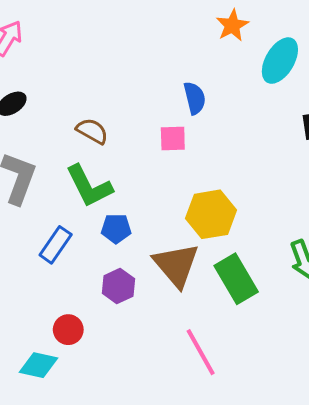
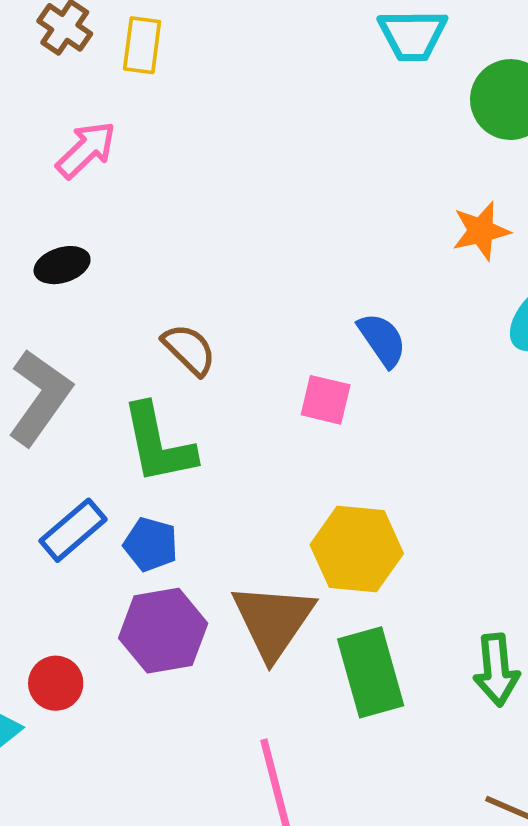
blue semicircle: (195, 98) -> (382, 340), turned -36
blue pentagon: (116, 229) -> (151, 544), moved
purple hexagon: (118, 286) -> (163, 631), size x1.4

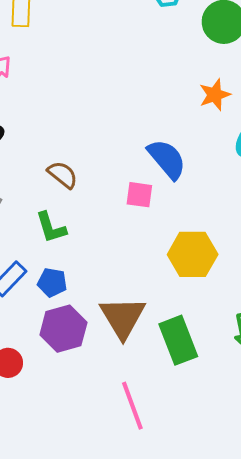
blue semicircle: (382, 340) -> (167, 159), size x1.4
green L-shape: (158, 444) -> (51, 227), size x0.7
yellow hexagon: (357, 549) -> (193, 254), moved

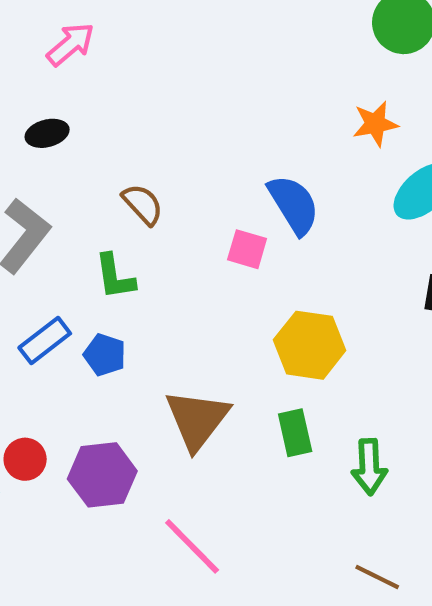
purple hexagon: (63, 329) -> (102, 475), moved
green rectangle: (178, 340) -> (295, 433), moved, size x0.7
pink line: (132, 406) -> (192, 546), turned -33

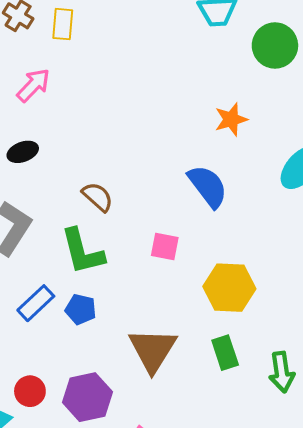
orange star: (375, 124) -> (231, 119), moved
pink square: (247, 249) -> (165, 247), moved
green L-shape: (115, 277) -> (82, 252), size x1.4

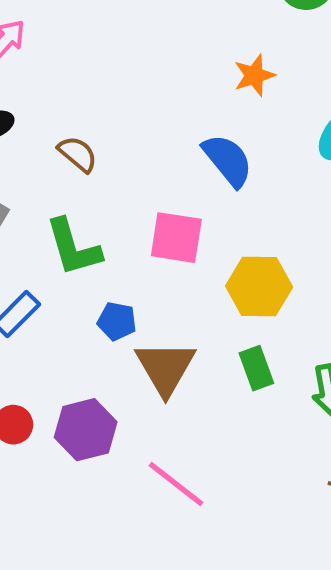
brown semicircle: (98, 197) -> (78, 154), moved
pink square: (165, 247) -> (176, 238), size x1.5
blue pentagon: (81, 309) -> (117, 321), moved

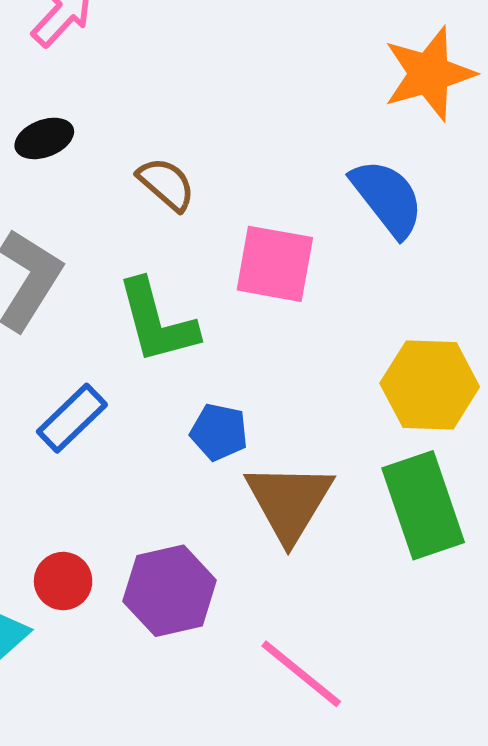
orange star: (254, 75) -> (429, 74), size x1.5
pink square: (176, 238) -> (275, 264), moved
green rectangle: (256, 368) -> (423, 505), size x1.6

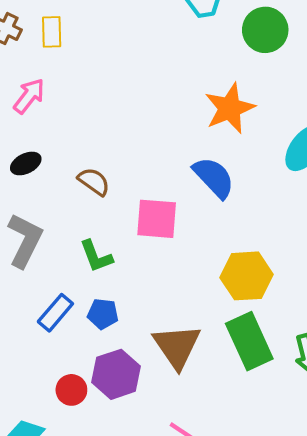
green L-shape: (157, 322) -> (96, 256), size x0.7
blue pentagon: (219, 432) -> (103, 314), moved
red circle: (63, 581) -> (71, 390), moved
purple hexagon: (170, 591) -> (116, 374), moved

